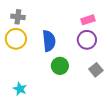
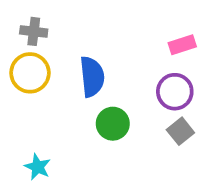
pink rectangle: (88, 20) -> (182, 45), moved
purple circle: (87, 40) -> (175, 92), moved

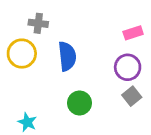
gray cross: (34, 31) -> (38, 23), moved
green circle: (113, 124) -> (79, 103), moved

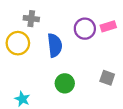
purple circle: (128, 67) -> (85, 29), moved
gray square: (132, 96) -> (107, 78), turned -32

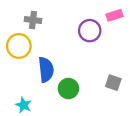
pink rectangle: (108, 26) -> (115, 15), moved
blue semicircle: (55, 45) -> (46, 70), moved

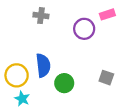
gray cross: (33, 20) -> (41, 16), moved
yellow circle: (19, 46) -> (17, 75), moved

